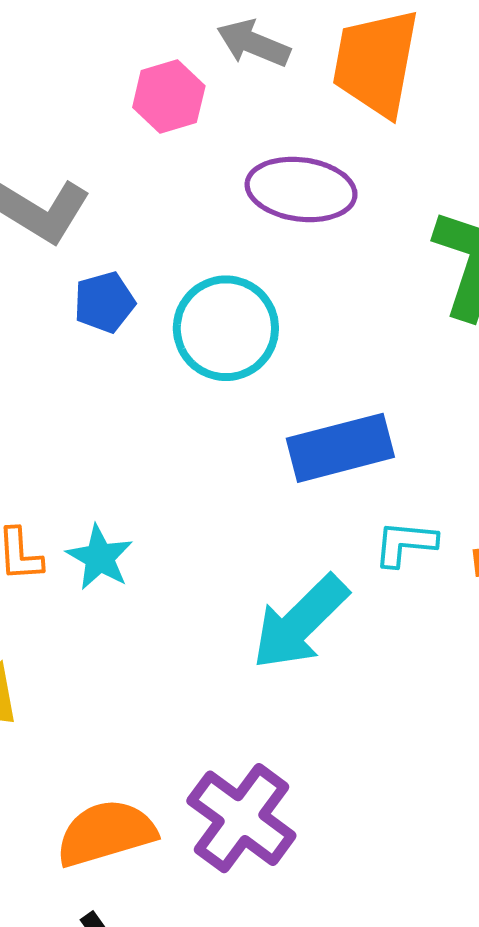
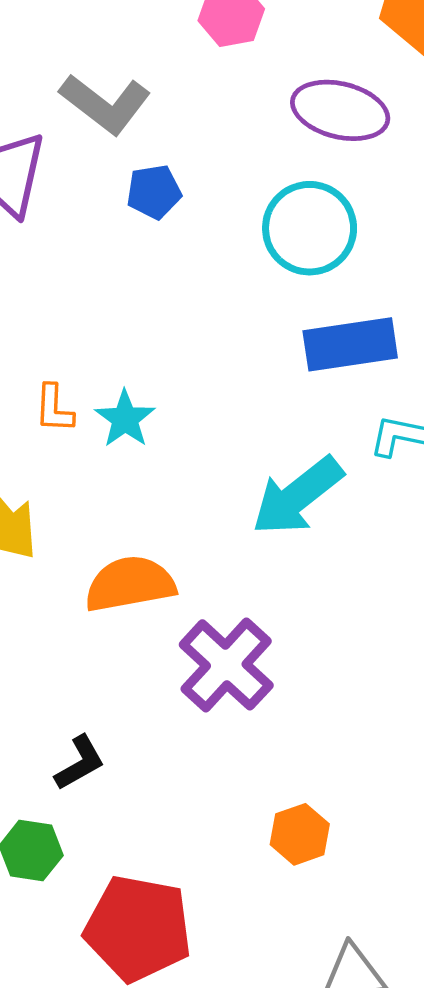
cyan circle: (226, 328) -> (310, 228), moved
orange semicircle: (106, 833) -> (130, 584), moved

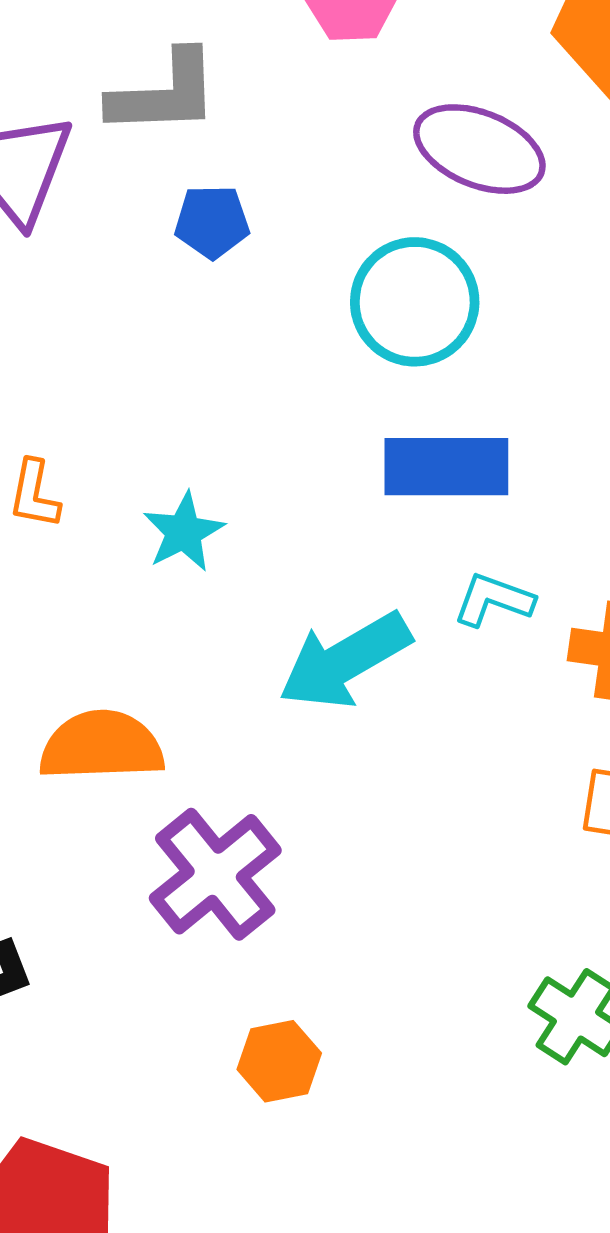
gray L-shape: (105, 104) -> (164, 93), turned -48
cyan star: (125, 419) -> (184, 532), moved
orange hexagon: (300, 834) -> (279, 1061), moved

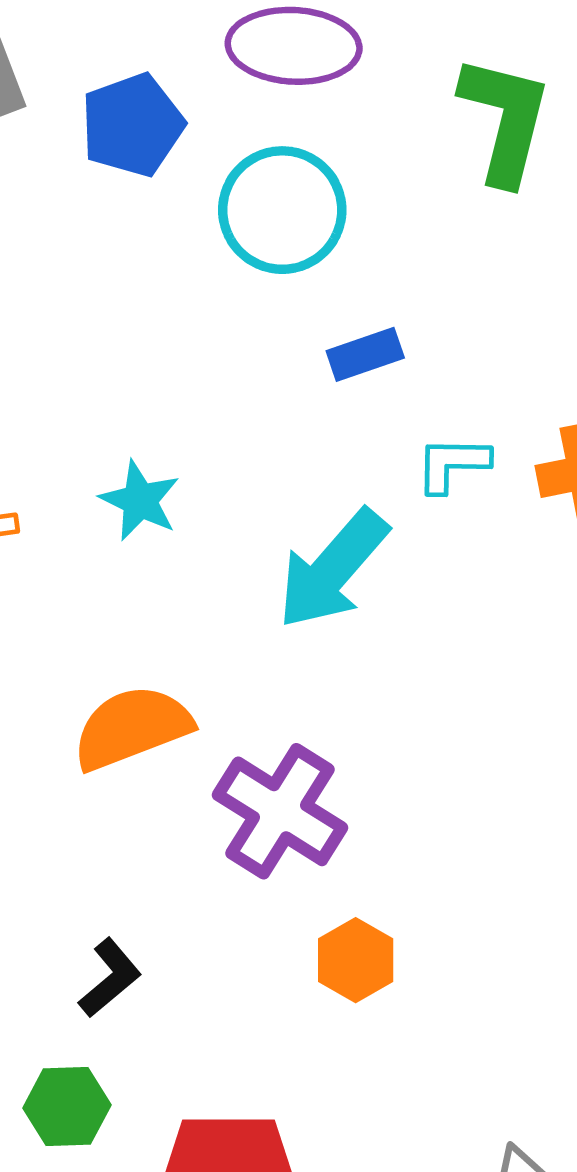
blue pentagon: (212, 222) -> (132, 125), moved, size x1.4
blue rectangle: (446, 467) -> (365, 354), size x0.6
orange hexagon: (279, 1061) -> (356, 960), moved

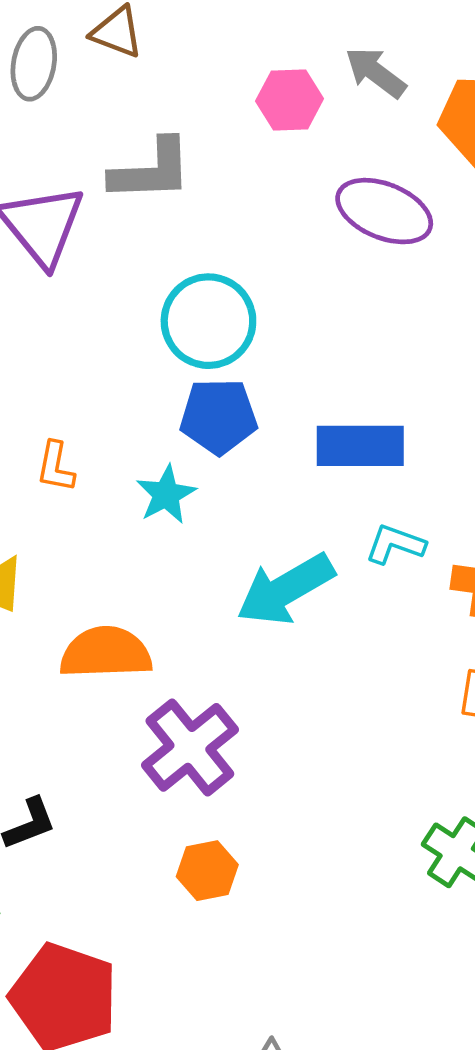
blue pentagon: (132, 125) -> (219, 416), moved
cyan circle: (282, 210) -> (208, 321), moved
blue rectangle: (365, 354) -> (360, 446), size x1.6

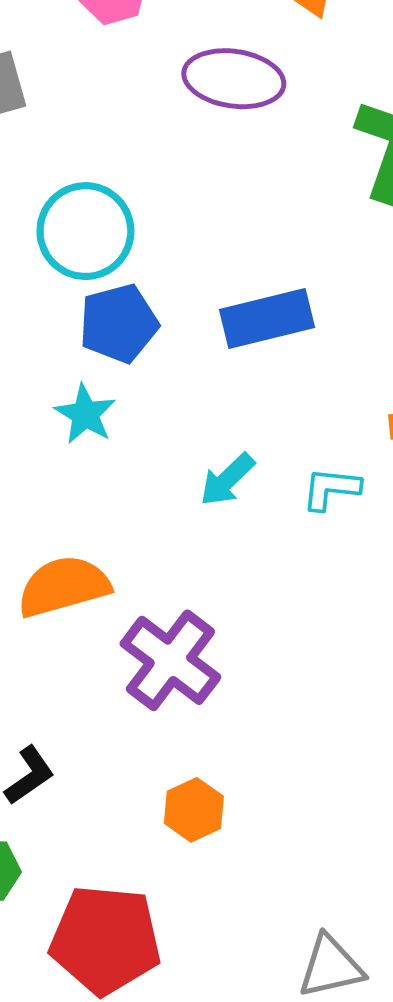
cyan L-shape: (395, 544) -> (331, 489), moved
cyan arrow: (285, 589) -> (227, 480), size x0.6
orange hexagon: (207, 871) -> (194, 810), moved

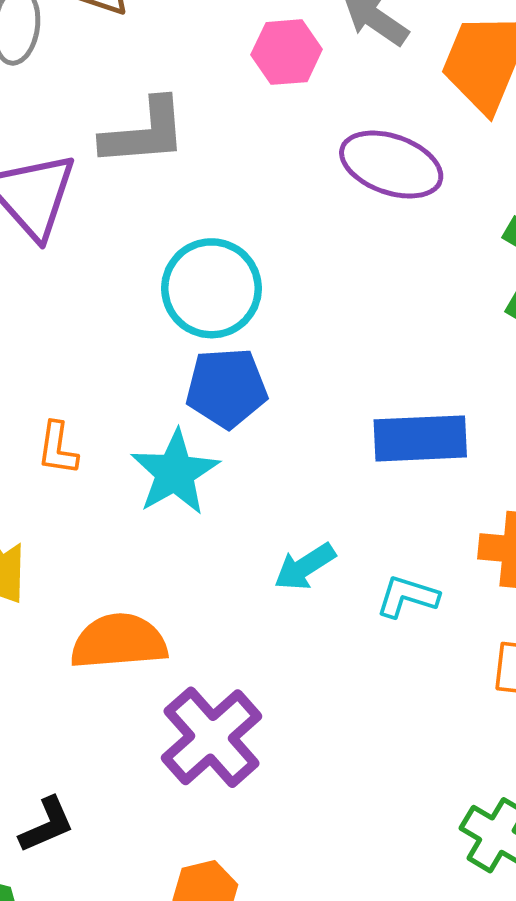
blue rectangle: (267, 319) -> (420, 438), moved
cyan star: (85, 414) -> (175, 473), size x1.4

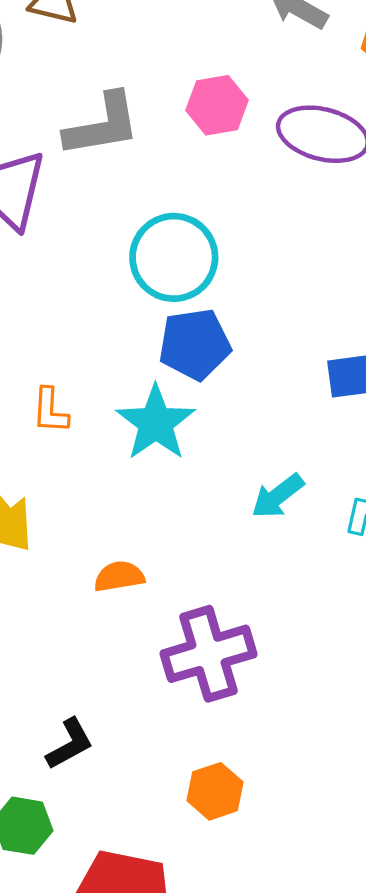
pink hexagon: (287, 52) -> (217, 105), moved
orange semicircle: (119, 641) -> (119, 576), size x0.6
purple cross: (212, 737) -> (209, 654), turned 30

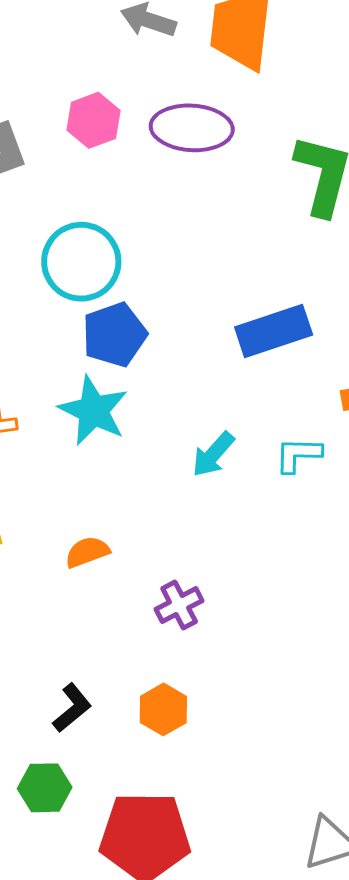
purple cross: (209, 654) -> (179, 605), size x0.6
orange hexagon: (215, 791) -> (163, 709), moved

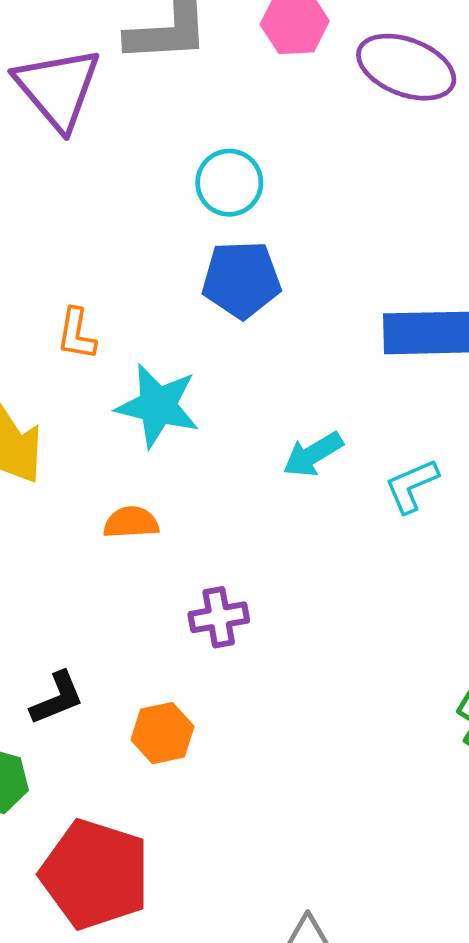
cyan circle: (81, 262) -> (229, 183), size x0.7
cyan star: (93, 411) -> (158, 406), moved, turned -30
cyan L-shape: (298, 455) -> (412, 486), turned -42

